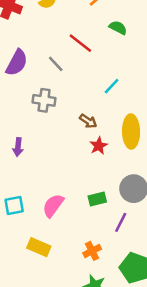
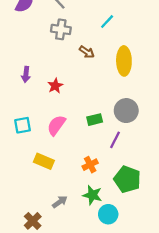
gray cross: (44, 100) -> (61, 29), moved
red star: (99, 146) -> (55, 86), moved

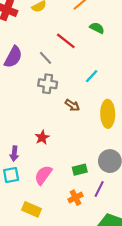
purple arrow: (26, 74) -> (14, 154), moved
orange cross: (90, 165) -> (75, 198), moved

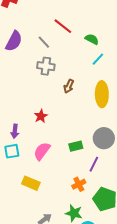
green semicircle: (97, 28) -> (92, 39), moved
cyan line: (92, 76) -> (98, 59), moved
brown arrow: (72, 105) -> (69, 86), turned 80
orange cross: (75, 198) -> (79, 184), moved

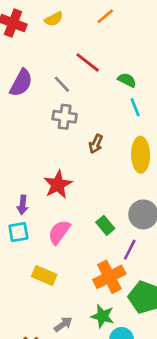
cyan line: (98, 59) -> (135, 107), turned -64
red star: (41, 116) -> (58, 185), size x1.5
green rectangle: (76, 146) -> (105, 225), turned 64
orange cross: (79, 184) -> (109, 277), size x1.6

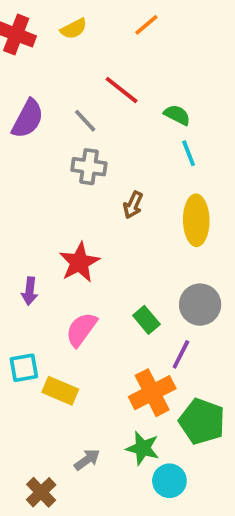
cyan square: (18, 232) -> (24, 368), moved

